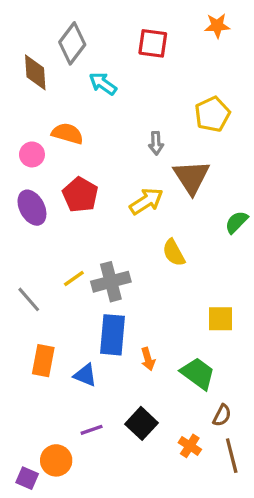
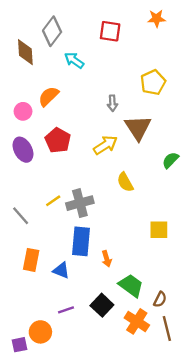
orange semicircle: (67, 134) -> (49, 96), turned -60
green trapezoid: (198, 373) -> (131, 285), moved
orange cross: (190, 446) -> (137, 321), size x1.5
purple square: (27, 478) -> (20, 345), turned -35

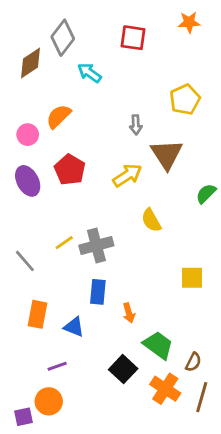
brown diamond: (25, 52) -> (30, 63), turned 60
blue rectangle: (81, 241) -> (98, 292), size x0.7
purple line: (66, 310) -> (57, 366), moved
brown line: (167, 328) -> (202, 397), turned 30

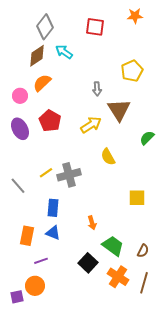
brown diamond: (30, 63) -> (37, 56), moved
blue rectangle: (98, 292) -> (53, 208), moved
orange rectangle: (37, 314) -> (27, 236), moved
brown semicircle: (193, 362) -> (143, 251), moved

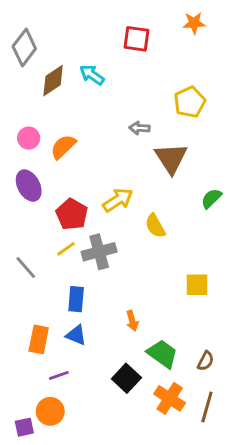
gray diamond: (45, 27) -> (24, 47), moved
orange semicircle: (42, 83) -> (63, 147), moved
gray arrow: (97, 89) -> (139, 128), turned 96
red pentagon: (50, 121) -> (72, 214), moved
yellow arrow: (91, 125) -> (118, 200), moved

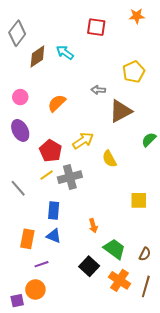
orange semicircle: (63, 147) -> (57, 103), moved
brown triangle: (171, 158) -> (121, 111), turned 35

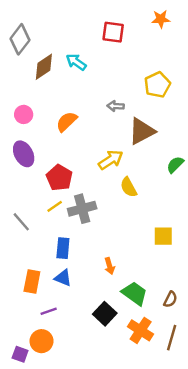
yellow arrow: (83, 141) -> (111, 160), moved
purple square: (17, 301) -> (20, 354), turned 32

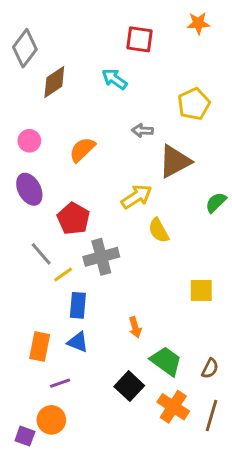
cyan arrow: (76, 62) -> (115, 79), moved
yellow line: (55, 206) -> (63, 274), moved
gray line: (21, 222) -> (41, 254), moved

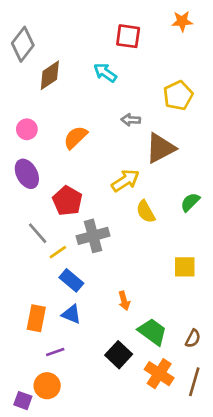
green semicircle: (216, 202) -> (190, 202), moved
blue rectangle: (78, 305) -> (71, 280), turned -55

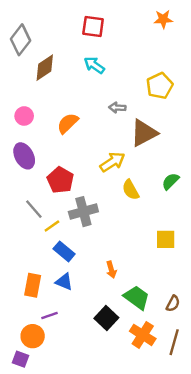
red square: (128, 36) -> (93, 26), moved
orange circle: (47, 386) -> (33, 336), moved

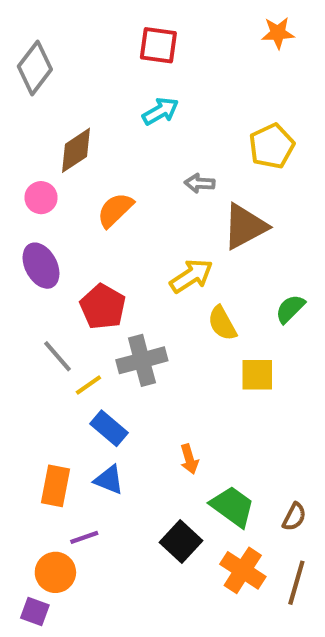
cyan arrow: (94, 65) -> (160, 111), turned 115
brown diamond: (45, 68) -> (76, 150), moved
yellow square: (166, 239) -> (257, 375), moved

